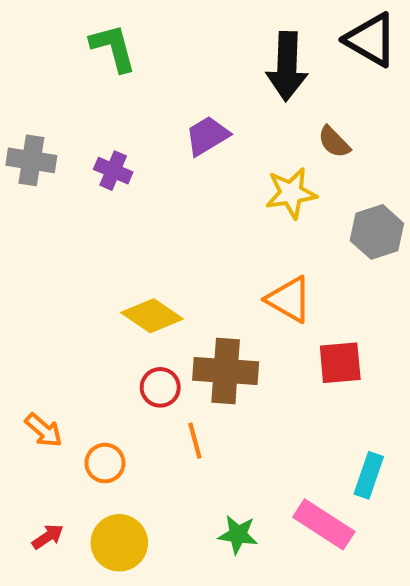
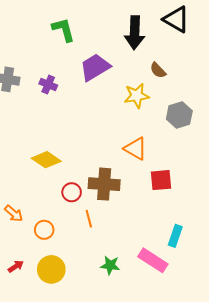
green L-shape: (113, 48) -> (63, 30), moved
purple trapezoid: (207, 136) -> (95, 67), size x1.4
yellow diamond: (152, 316) -> (46, 160), moved

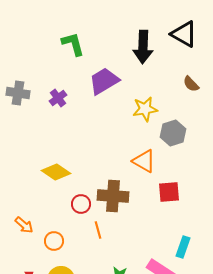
brown semicircle: (158, 70) -> (191, 84), moved
purple cross: (48, 85) -> (58, 98), turned 30
gray hexagon: (179, 115) -> (173, 133), moved

